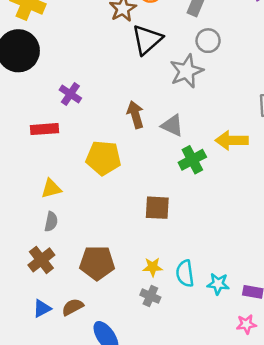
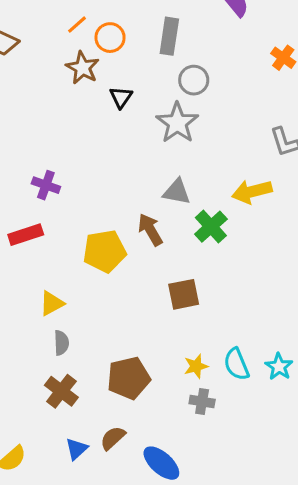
black triangle: (147, 40) -> (121, 97), size x0.6
brown arrow: (135, 115) -> (150, 230), moved
cyan star: (218, 284) -> (279, 367), turned -30

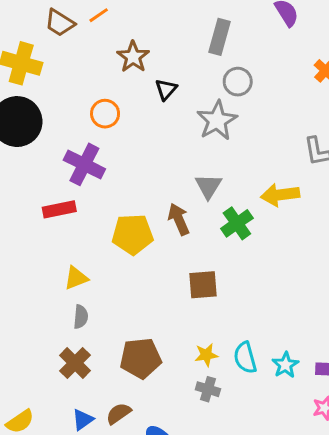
orange line: (77, 25) -> (99, 15), moved
orange circle: (110, 38) -> (105, 114), moved
purple cross: (46, 185) -> (84, 164), size x1.5
gray triangle: (177, 192) -> (208, 186), turned 44

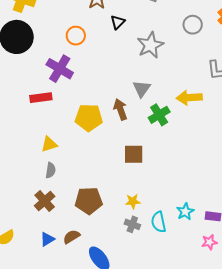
gray circle: (238, 82) -> (193, 25), moved
cyan semicircle: (245, 358) -> (159, 222), moved

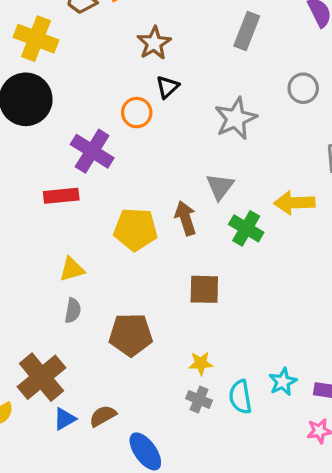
black triangle: (118, 22) -> (167, 87), moved
orange circle: (76, 36) -> (137, 113), moved
green cross: (159, 115) -> (246, 228), turned -30
brown cross: (45, 201) -> (42, 377), moved, size x1.4
brown pentagon: (89, 201) -> (131, 335), moved

